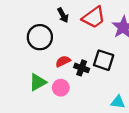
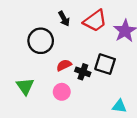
green triangle: (38, 82) -> (25, 86), moved, turned -36

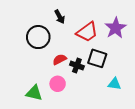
red trapezoid: (95, 21) -> (87, 32), moved
green triangle: (25, 86) -> (34, 93), moved, turned -42
cyan triangle: (119, 106) -> (115, 84), moved

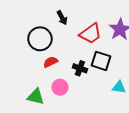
red semicircle: (60, 59) -> (50, 62), moved

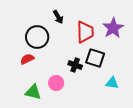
red trapezoid: (90, 34) -> (85, 32), turned -55
red semicircle: (50, 62) -> (27, 59), moved

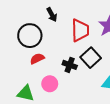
black square: (95, 58) -> (91, 58), turned 30
red semicircle: (27, 59) -> (37, 59), moved

